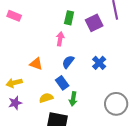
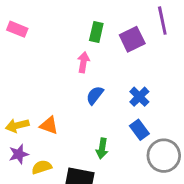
orange triangle: (36, 64) -> (49, 125), moved
blue rectangle: (62, 83) -> (139, 130), moved
yellow semicircle: (46, 98) -> (42, 167), moved

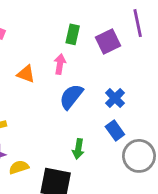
blue semicircle: (95, 95) -> (71, 97), size x1.4
orange triangle: (49, 125) -> (26, 74), moved

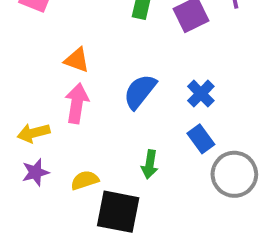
pink arrow: (60, 64) -> (77, 103), moved, size x1.4
yellow semicircle: (19, 167) -> (85, 180), moved

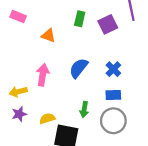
orange triangle: (77, 60) -> (48, 36), moved
blue rectangle: (201, 139) -> (113, 95), turned -56
gray circle: (234, 174) -> (113, 121), moved

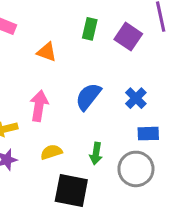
purple square: (108, 24) -> (128, 37), turned -30
blue rectangle: (113, 95) -> (148, 134), moved
yellow semicircle: (47, 119) -> (51, 152), moved

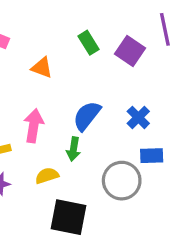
green rectangle: (90, 29) -> (88, 43), turned -45
green arrow: (96, 154) -> (74, 149), moved
gray circle: (136, 169) -> (122, 181), moved

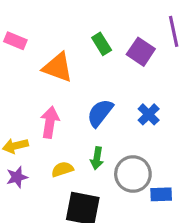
orange triangle: (42, 68) -> (58, 67), size x1.5
green arrow: (74, 149) -> (97, 158), moved
blue rectangle: (152, 156) -> (161, 194), moved

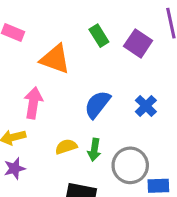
pink arrow: (50, 122) -> (33, 103), moved
yellow semicircle: (62, 169) -> (66, 147), moved

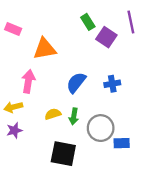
green rectangle: (99, 36) -> (88, 22), moved
orange triangle: (55, 59) -> (45, 49), turned -30
blue cross: (146, 106) -> (112, 84), turned 35

